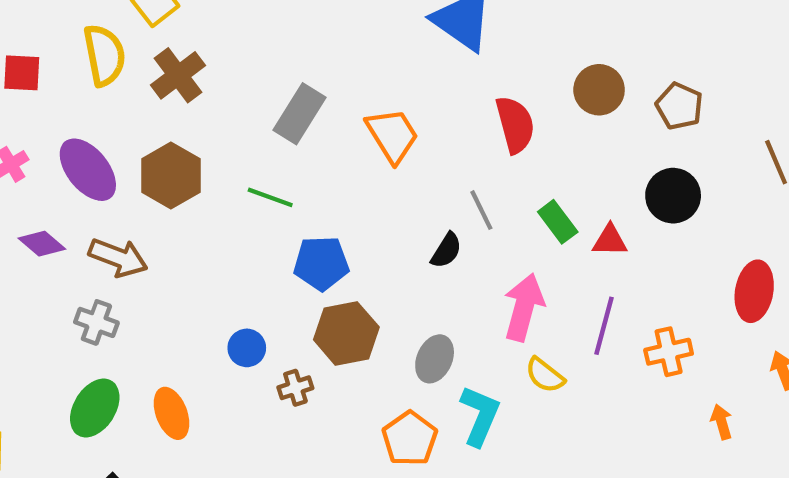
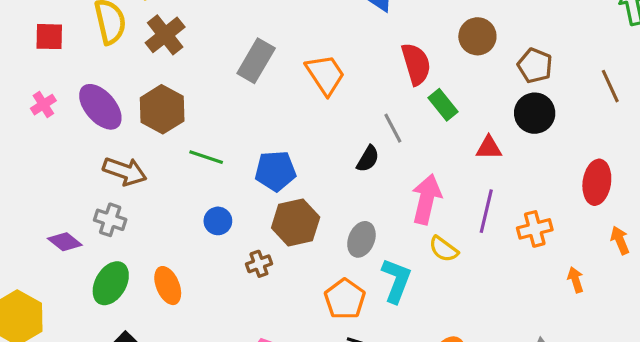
brown pentagon: (679, 106) -> (535, 66), moved
green line: (270, 197) -> (206, 157), moved
green rectangle: (558, 222) -> (443, 105), moved
purple diamond: (42, 244) -> (65, 242), moved
blue circle: (247, 348) -> (218, 221), moved

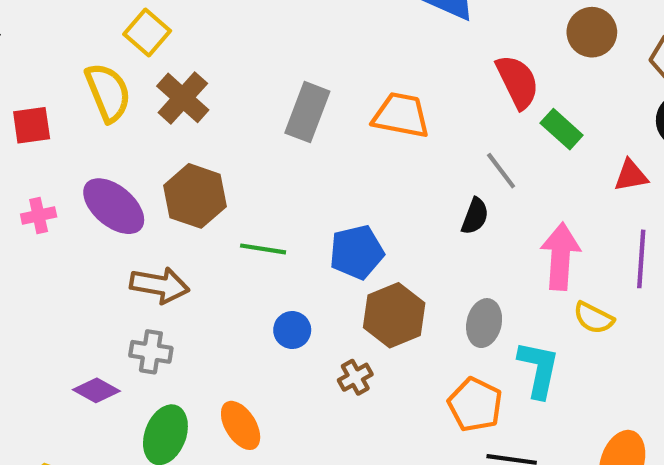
orange trapezoid: (325, 75) -> (401, 115), turned -36
pink cross: (43, 105) -> (39, 215), turned 30

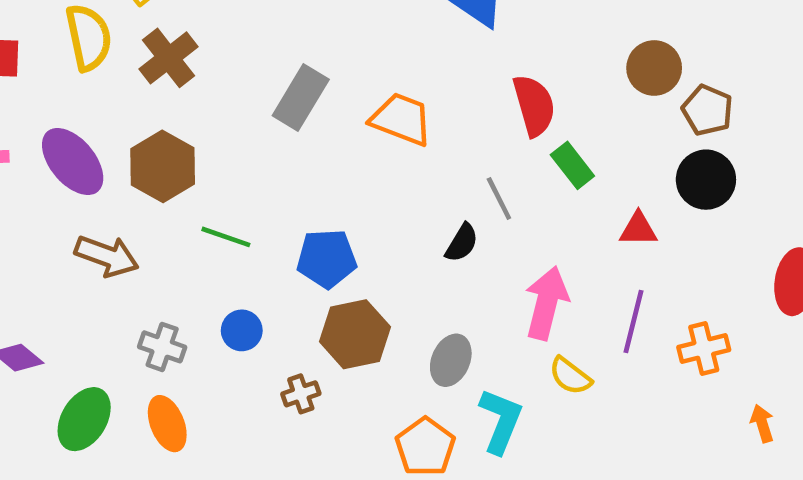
brown circle: (592, 32) -> (654, 68), moved
gray cross: (151, 352) -> (162, 347), moved

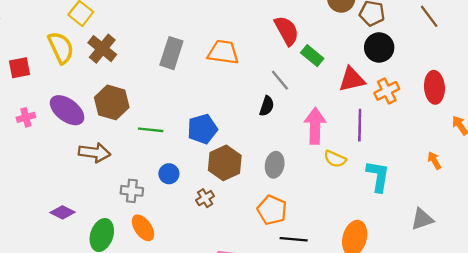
red triangle: (638, 229) -> (352, 79), size x1.4
orange cross: (704, 348) -> (387, 91), moved
cyan L-shape: (501, 421) -> (378, 176), moved

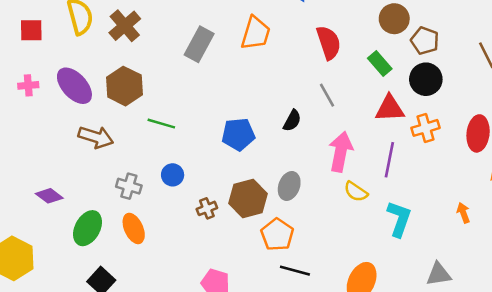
orange trapezoid: (223, 52) -> (256, 33), moved, turned 88
green rectangle: (312, 56) -> (380, 63), moved
gray line: (280, 80) -> (327, 95), moved
blue pentagon: (202, 129) -> (238, 134), moved
brown hexagon: (225, 163) -> (248, 199), moved

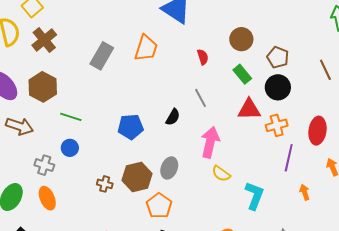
brown circle: (394, 19) -> (241, 39), moved
red semicircle: (329, 43) -> (203, 57), size x0.6
purple line: (389, 160) -> (289, 158), moved
blue circle: (173, 175) -> (70, 148), moved
brown cross: (207, 208) -> (105, 184), turned 35

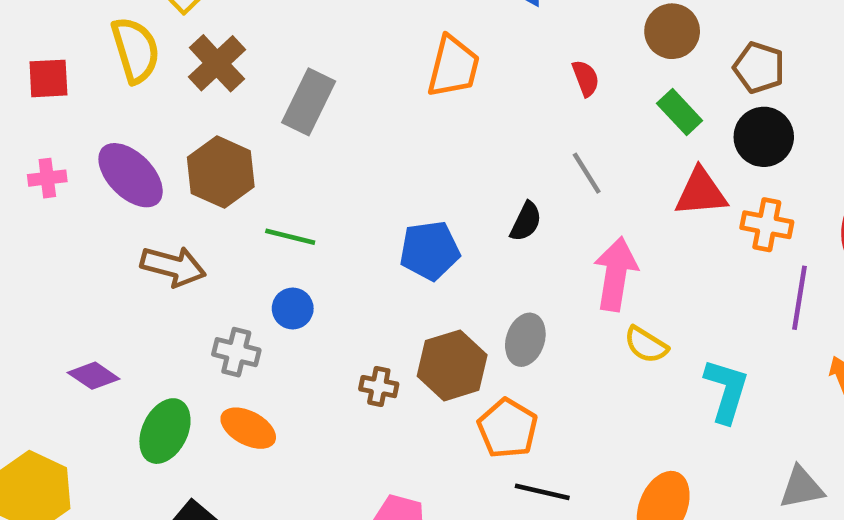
gray rectangle: (102, 56) -> (309, 102), moved
orange cross: (277, 125) -> (767, 225), turned 30
orange ellipse: (47, 198) -> (248, 428), turned -35

